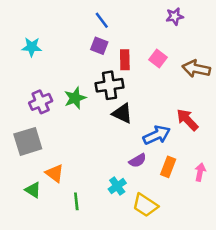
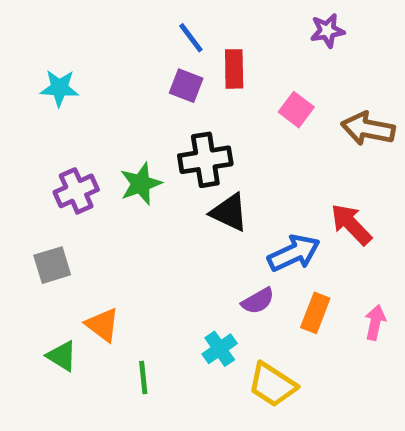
red rectangle: (125, 60) -> (234, 69), moved
gray square: (28, 141) -> (52, 265), size x0.7

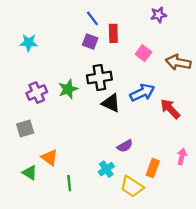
blue arrow: (294, 253) -> (142, 93), moved
orange rectangle: (315, 313) -> (153, 168), moved

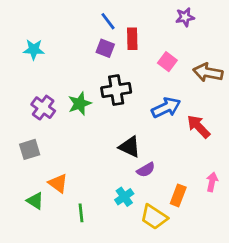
purple cross: (37, 93) -> (43, 108), turned -30
black triangle: (111, 103) -> (130, 147), moved

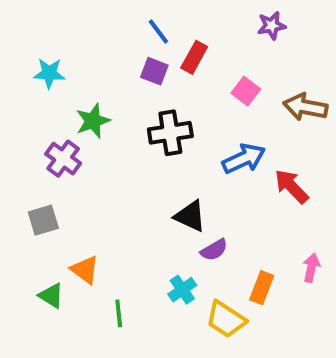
red rectangle: (132, 39) -> (194, 57), turned 30
green star: (80, 104) -> (93, 121), moved

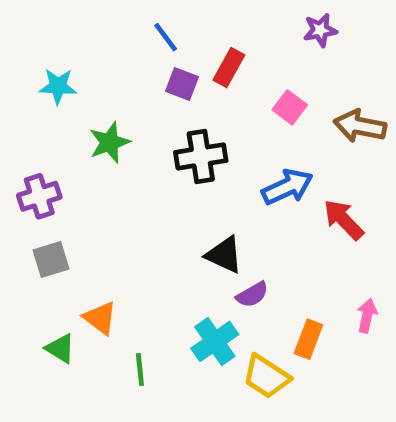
blue line: (158, 32) -> (166, 37), moved
purple cross: (63, 159) -> (39, 196), moved, turned 36
cyan cross: (182, 290) -> (215, 341), size x1.4

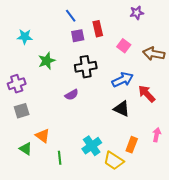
red rectangle: (229, 68) -> (98, 29), turned -42
purple square: (182, 84) -> (78, 36), turned -32
black triangle: (224, 255) -> (122, 109), moved
purple semicircle: (252, 295) -> (72, 95), moved

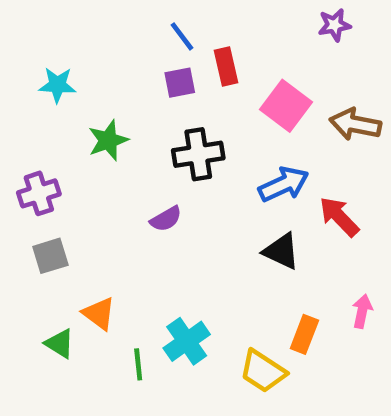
purple star: (137, 13) -> (334, 25), moved
blue line: (71, 16) -> (182, 36), moved
pink square: (124, 46) -> (286, 106), size x1.5
cyan cross: (92, 146) -> (187, 341), moved

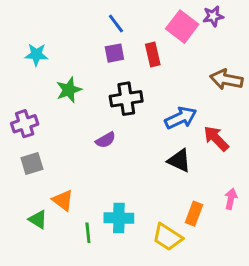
red rectangle: (226, 66) -> (153, 55), moved
pink square: (286, 106) -> (182, 27), moved
cyan cross: (187, 341) -> (119, 218), turned 36

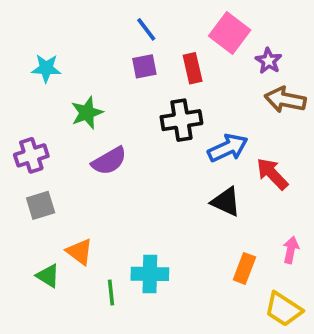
purple star: (213, 16) -> (269, 61), moved, turned -30
black cross: (126, 99) -> (181, 120), moved
purple semicircle: (106, 140) -> (109, 161), moved, size x1.4
yellow trapezoid: (167, 237) -> (283, 309), moved

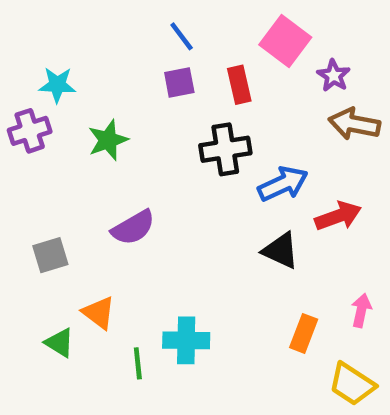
purple cross: (31, 155) -> (30, 131), moved
purple semicircle: (109, 161) -> (133, 228), moved
red arrow: (272, 174) -> (338, 216), turned 114

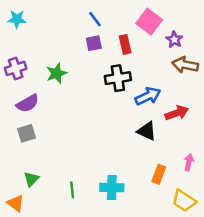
cyan star: (57, 85) -> (17, 19), moved
purple semicircle: (133, 228) -> (28, 103), moved
orange triangle: (99, 313) -> (16, 203), moved
cyan cross: (186, 340) -> (112, 188), moved
green triangle: (60, 343) -> (31, 179), turned 42

